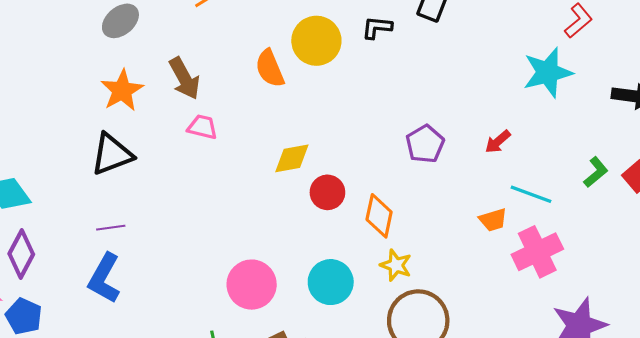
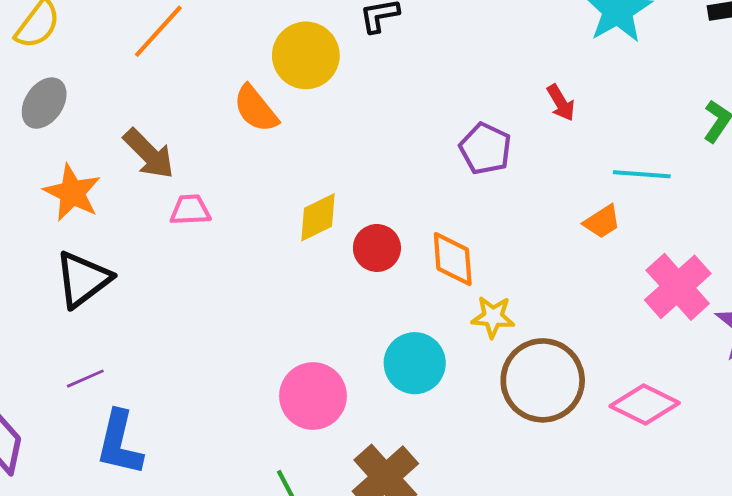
red arrow: (498, 142) -> (561, 103), moved, turned -64
purple line: (111, 228) -> (85, 379), moved
pink cross: (537, 252) -> (678, 287), moved

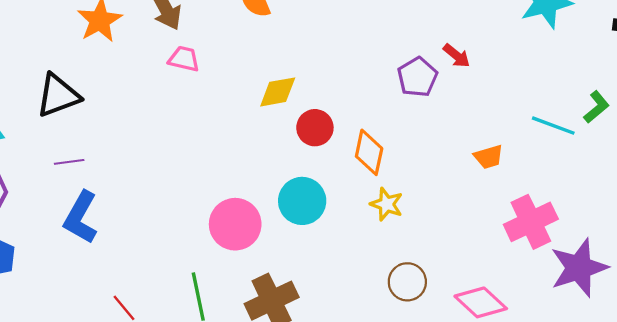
red arrow: (561, 103) -> (457, 56), moved, turned -36
cyan line: (642, 174) -> (553, 126), moved
black triangle: (83, 279) -> (58, 95), moved
cyan circle: (415, 363) -> (302, 201), moved
brown circle: (543, 380) -> (407, 282), moved, size x0.6

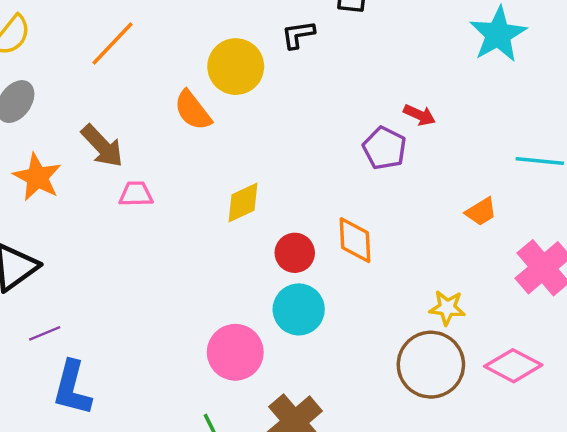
red circle: (315, 128) -> (295, 253), moved
yellow star: (387, 204) -> (447, 308), moved
brown circle: (407, 282) -> (431, 365), size x1.6

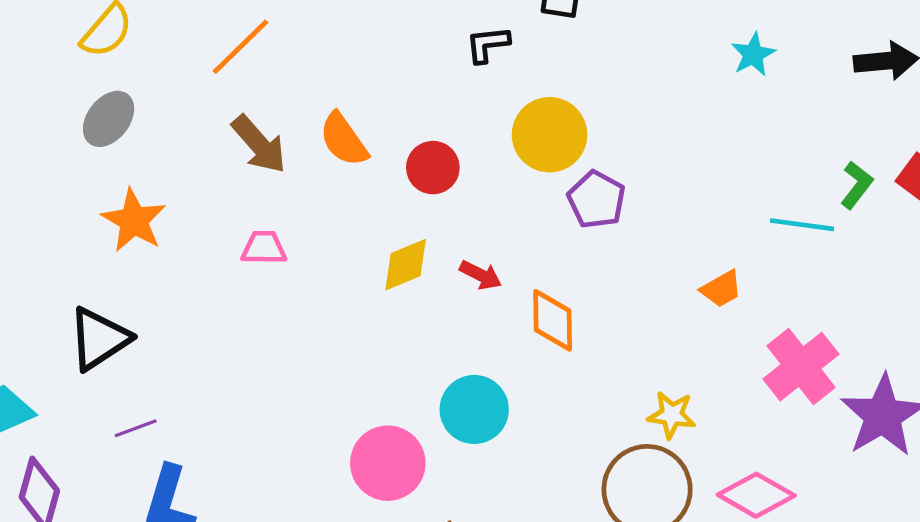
cyan star: (498, 34) -> (753, 54), size x0.6
yellow circle: (236, 67) -> (550, 135), moved
red arrow: (419, 115) -> (481, 275), moved
brown arrow: (102, 146) -> (259, 144), moved
red circle: (295, 253) -> (433, 168), moved

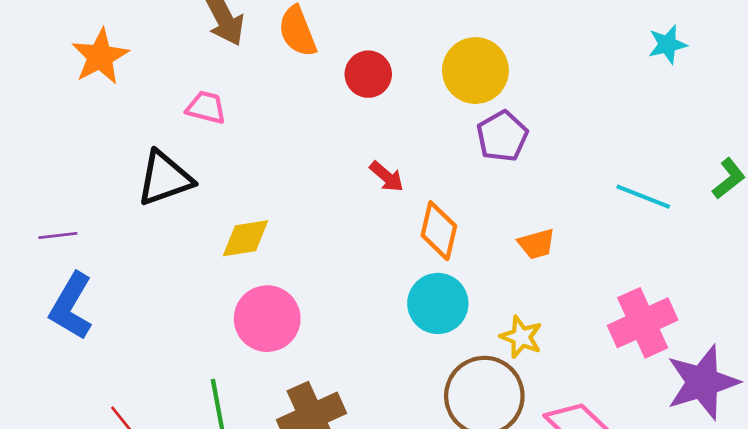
cyan line: (802, 225) -> (643, 197), moved
yellow diamond: (406, 265) -> (246, 238), moved
orange trapezoid: (721, 289) -> (537, 244), moved
black triangle: (99, 339) -> (165, 178), moved
cyan circle: (474, 409) -> (438, 303), moved

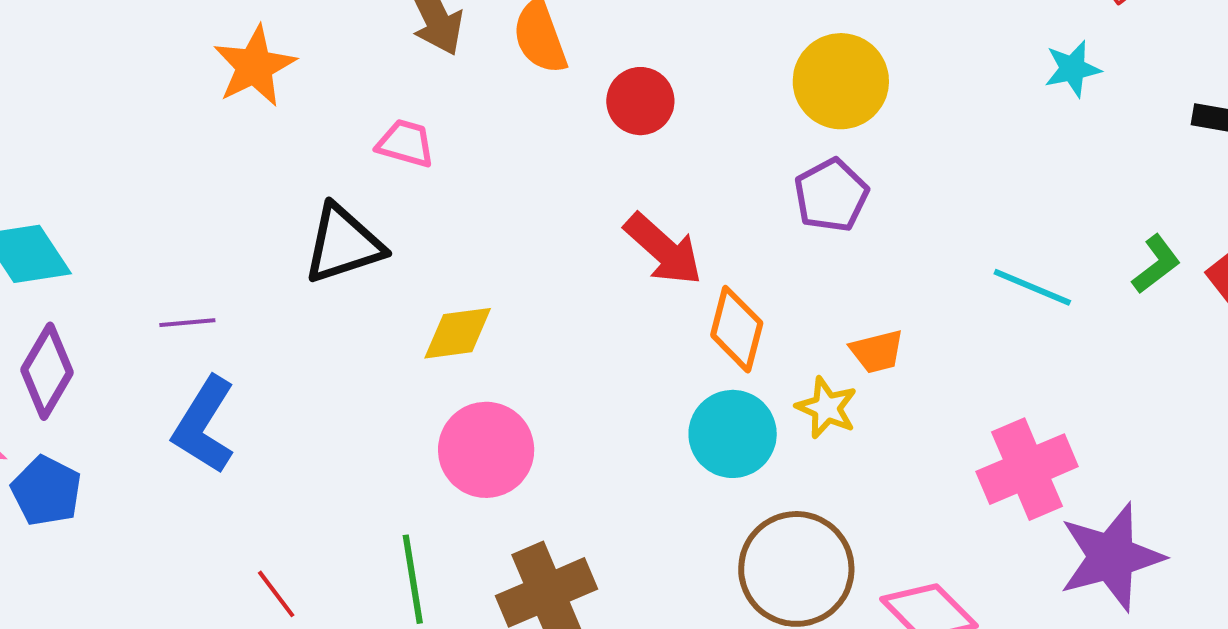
yellow circle: (475, 71) -> (841, 81), moved
red arrow: (387, 177) -> (663, 249), size x1.6
yellow star: (521, 337) -> (827, 408), moved

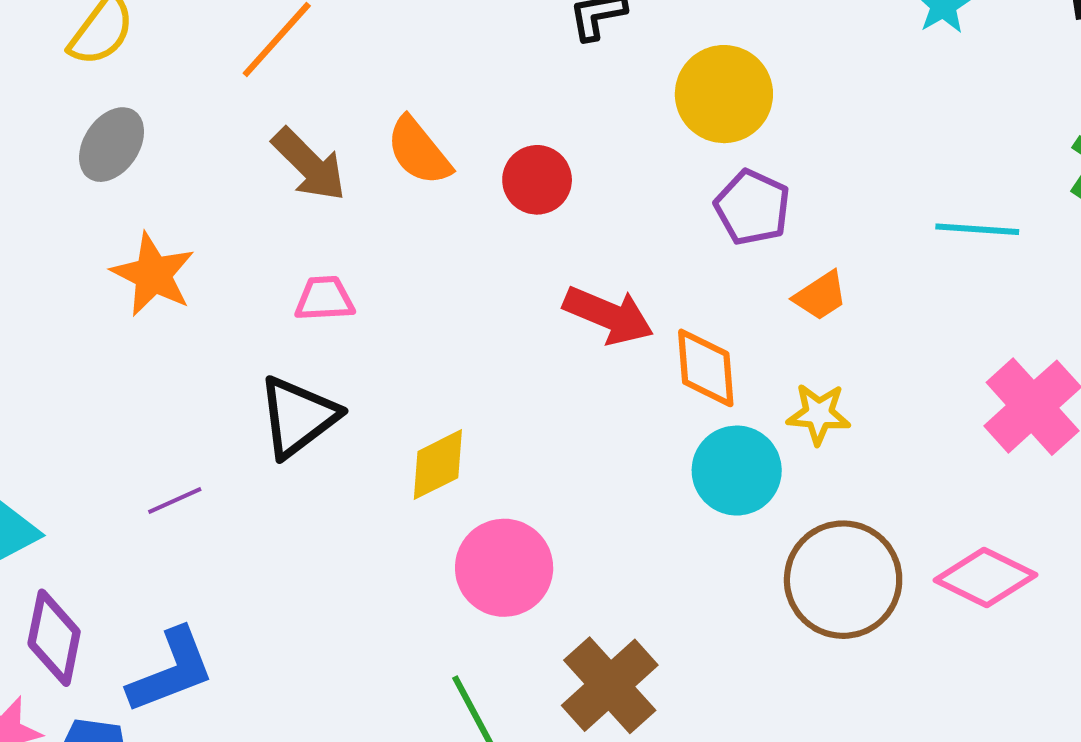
purple line: (187, 323) -> (175, 501), moved
orange trapezoid: (877, 352) -> (820, 296), moved
blue L-shape: (204, 425) -> (171, 671), moved, turned -124

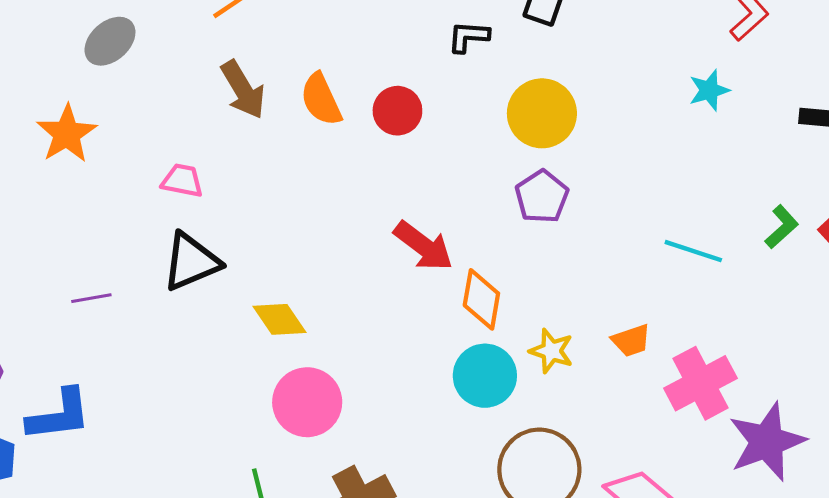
red circle: (537, 180) -> (397, 111), moved
orange star: (153, 274) -> (67, 134), moved
orange trapezoid: (820, 296) -> (631, 341), moved
pink trapezoid: (324, 299) -> (182, 181), moved
yellow diamond: (438, 465) -> (279, 319), turned 68

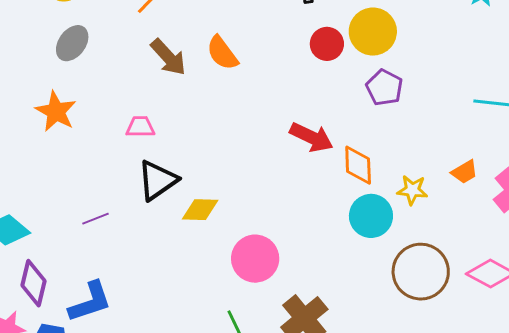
red circle: (397, 111) -> (327, 44), moved
yellow diamond: (279, 319) -> (200, 210), moved, turned -42

